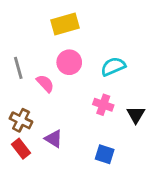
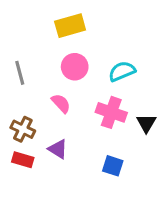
pink semicircle: (45, 83) -> (61, 103), moved
pink cross: (103, 105) -> (111, 112), size x1.4
red rectangle: (21, 149) -> (23, 160), turned -36

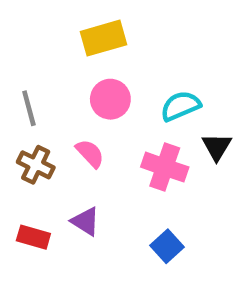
black triangle: (146, 123) -> (217, 147), moved
brown cross: (23, 129) -> (36, 165), moved
blue square: (113, 166) -> (167, 246), turned 30

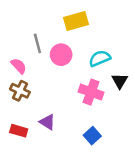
yellow rectangle: (104, 38) -> (76, 21), moved
gray line: (29, 108) -> (37, 43), moved
pink semicircle: (90, 153) -> (19, 66), moved

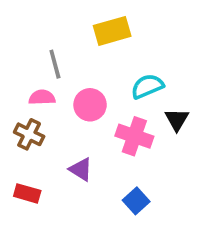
pink circle: (61, 55) -> (90, 105), moved
pink semicircle: (19, 66) -> (42, 97), moved, turned -49
purple triangle: (47, 122) -> (81, 169), moved

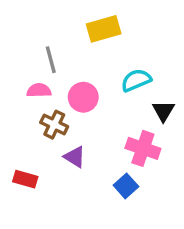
brown cross: (29, 134) -> (54, 125), moved
pink cross: (134, 136) -> (143, 148), moved

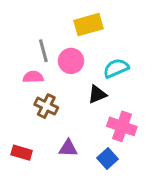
pink circle: (83, 97) -> (71, 61), moved
black triangle: (163, 111) -> (97, 94), moved, turned 36
purple triangle: (75, 157) -> (68, 148), moved, turned -30

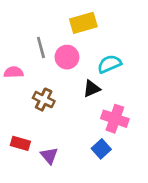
pink semicircle: (33, 77) -> (14, 72), moved
purple triangle: (68, 148) -> (49, 156), moved, turned 48

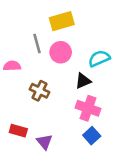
yellow rectangle: (83, 23) -> (62, 21), moved
pink cross: (115, 119) -> (88, 108), moved

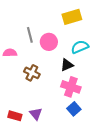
yellow rectangle: (62, 21) -> (72, 17), moved
red rectangle: (18, 131) -> (15, 116), moved

